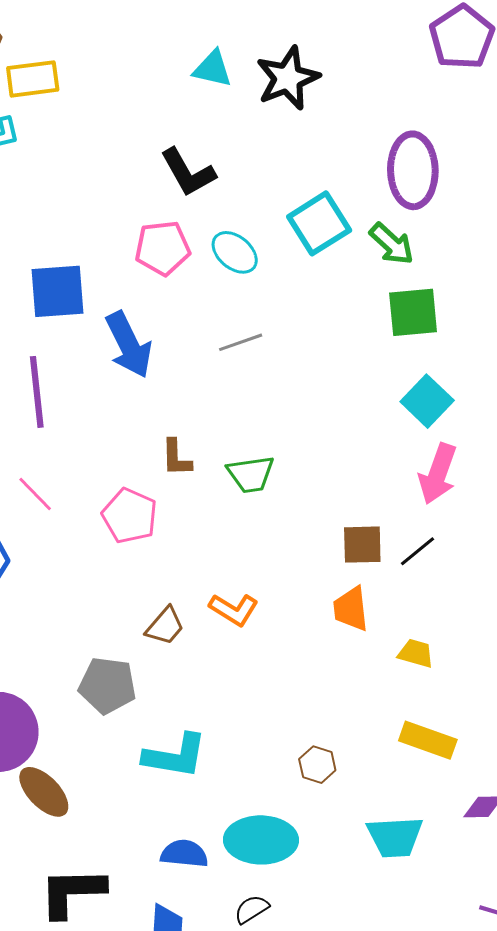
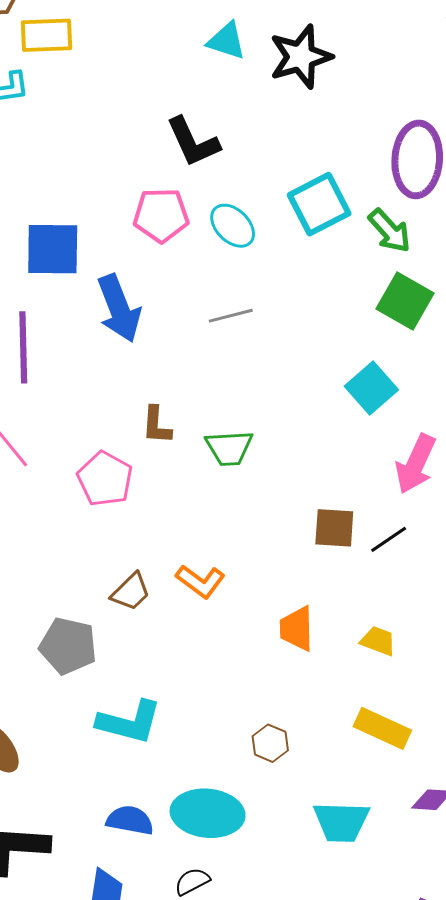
green square: (413, 312) -> (405, 301), turned 30
cyan square: (427, 401) -> (371, 388), moved
orange trapezoid: (351, 609) -> (297, 629), moved

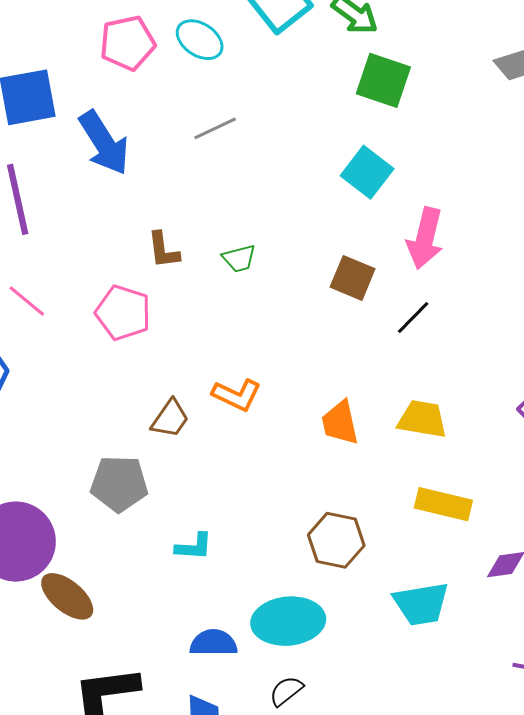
green trapezoid: (229, 448) -> (239, 258), size x0.7
brown square: (334, 528) -> (353, 278), moved, turned 30
yellow trapezoid: (378, 641) -> (422, 419), size x1.4
cyan L-shape: (129, 722) -> (194, 547), size x0.6
brown hexagon: (270, 743) -> (336, 540), size x1.5

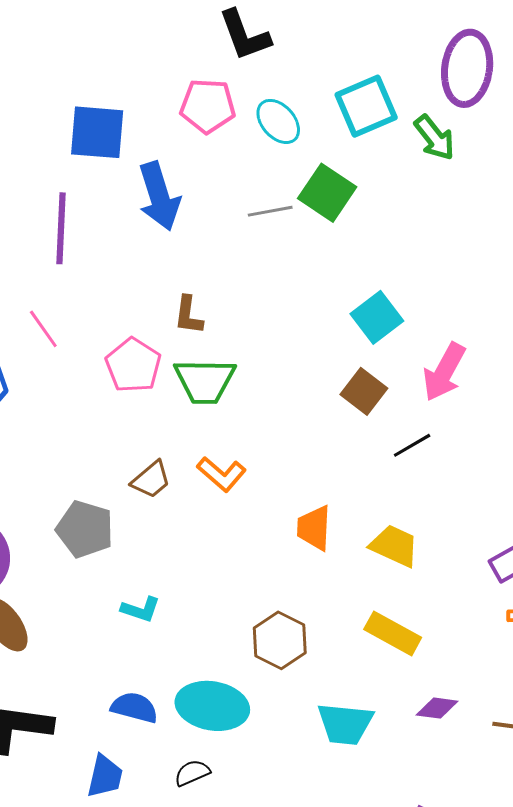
green square: (383, 80) -> (327, 193), moved
cyan square: (367, 172) -> (377, 317), moved
green trapezoid: (239, 258) -> (205, 381), moved, size x1.8

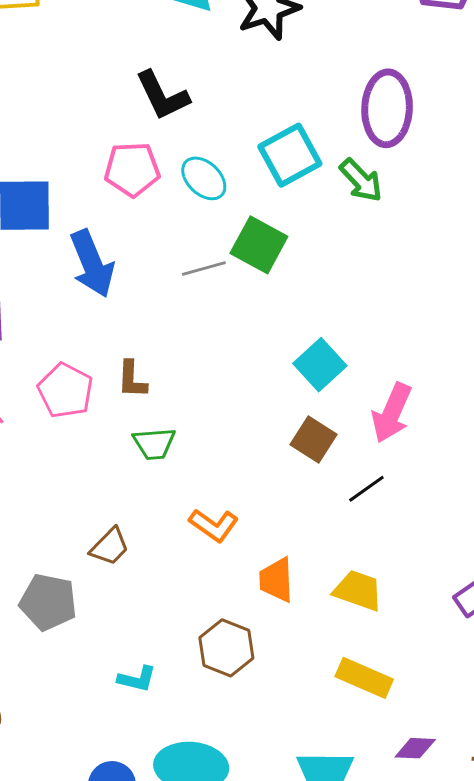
pink pentagon: (133, 365) -> (65, 391), moved
green trapezoid: (205, 381) -> (154, 444), size x0.7
orange L-shape: (221, 474) -> (214, 525), moved
cyan L-shape: (141, 609) -> (137, 679), moved
brown hexagon: (280, 640) -> (226, 648), moved

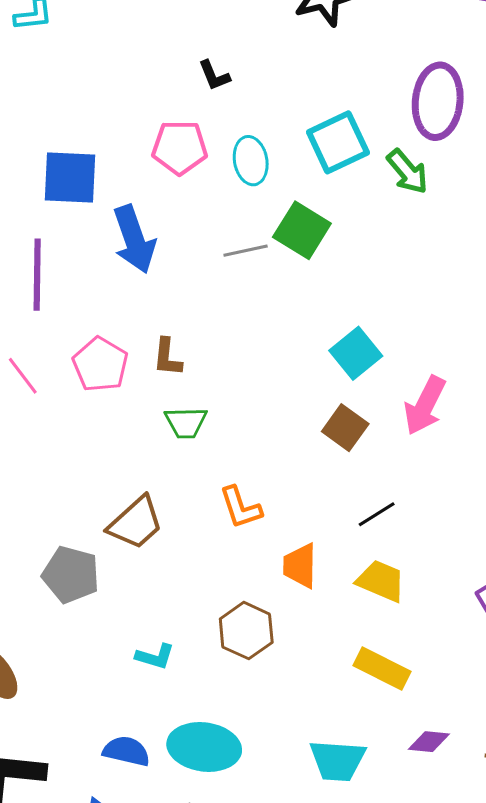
black L-shape: (162, 96) -> (214, 76), size x0.6
cyan ellipse: (204, 178) -> (251, 161), turned 33
black line: (366, 489) -> (377, 514), moved
orange L-shape: (214, 525) -> (241, 507), turned 33
brown trapezoid: (110, 547) -> (135, 523), size x1.4

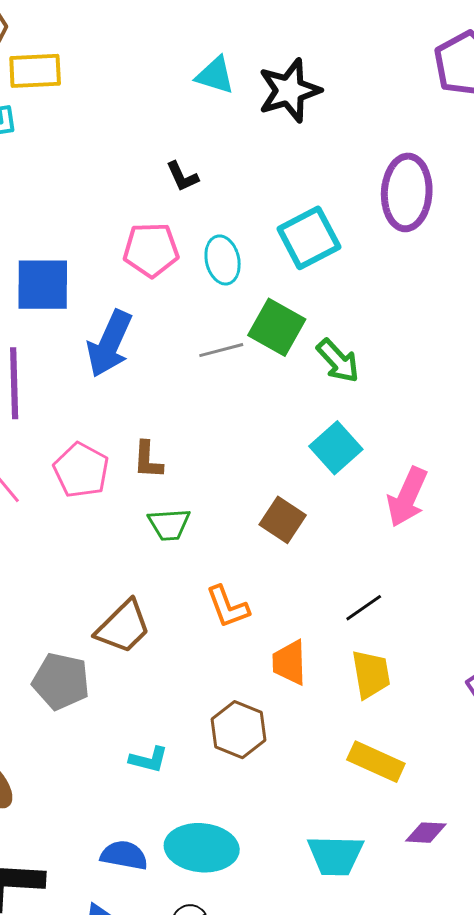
green arrow: (407, 172) -> (338, 361), moved
blue arrow: (134, 239) -> (110, 344), turned 46
brown square: (345, 428) -> (283, 520), moved
yellow trapezoid: (381, 581) -> (371, 674), turned 60

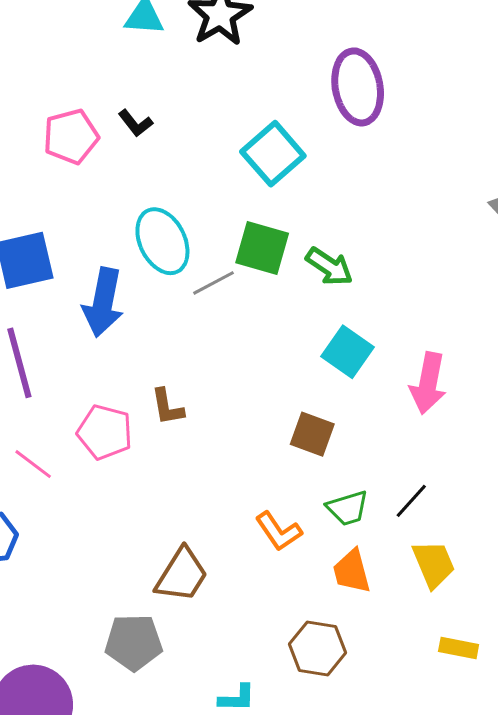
pink pentagon: (151, 250) -> (71, 136), moved
cyan ellipse: (223, 260) -> (162, 241), moved, size x1.4
green trapezoid: (169, 524) -> (348, 508), moved
yellow rectangle: (376, 762) -> (459, 648), size x0.7

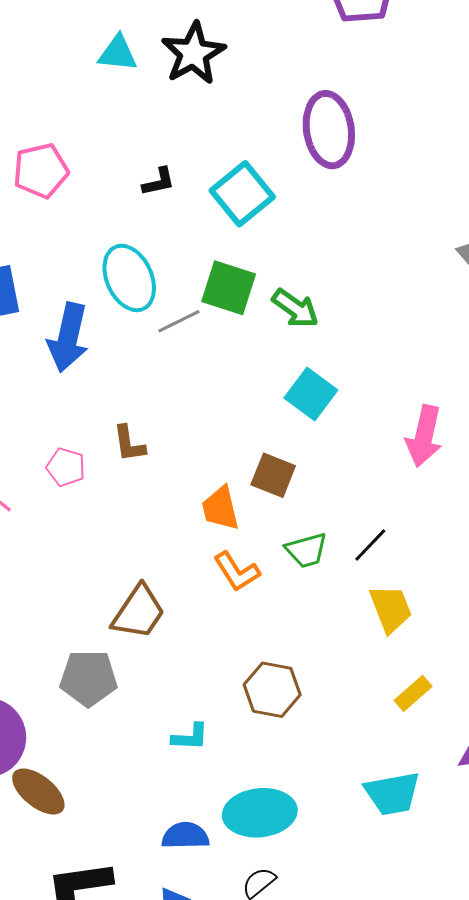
black L-shape: (136, 123) -> (159, 182), moved, turned -66
pink arrow: (428, 383) -> (424, 436), moved
pink pentagon: (105, 432) -> (66, 467), size x0.7
orange trapezoid: (352, 571) -> (220, 508), moved
yellow rectangle: (459, 648) -> (413, 693), turned -54

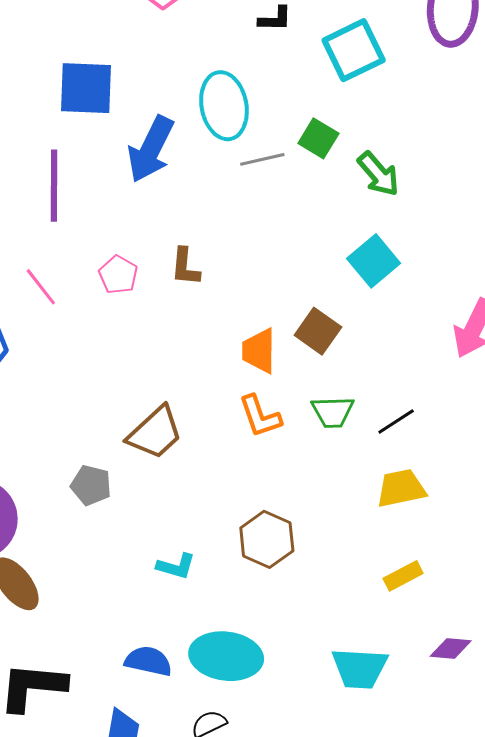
green square: (229, 288) -> (318, 138), size x0.7
yellow trapezoid: (391, 609) -> (401, 488), turned -94
gray pentagon: (89, 678) -> (91, 485), size x0.7

